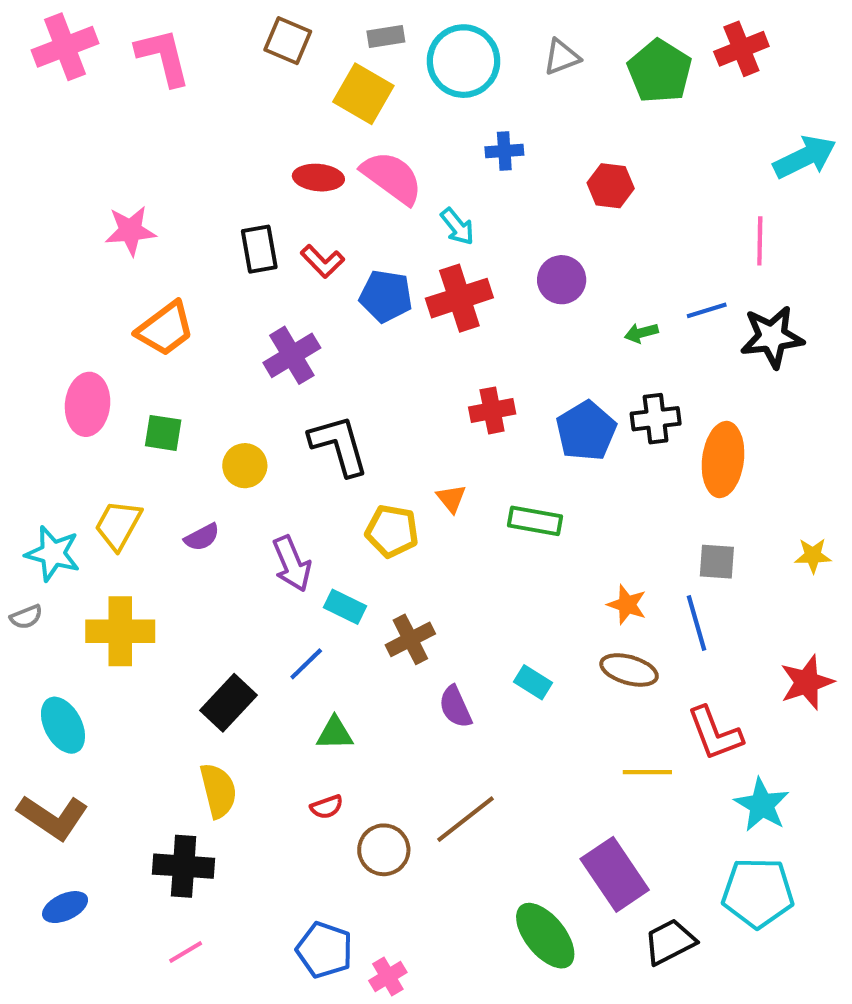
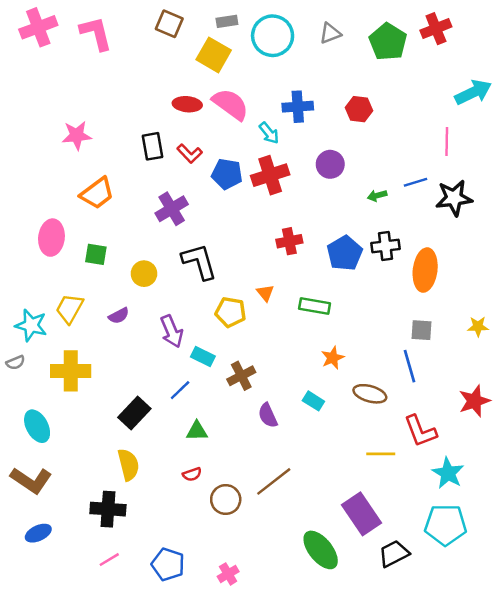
blue cross: (504, 151) -> (298, 107), moved, size x1.4
orange star: (627, 605) -> (333, 358), moved, turned 30
blue pentagon: (325, 950) -> (168, 564), moved

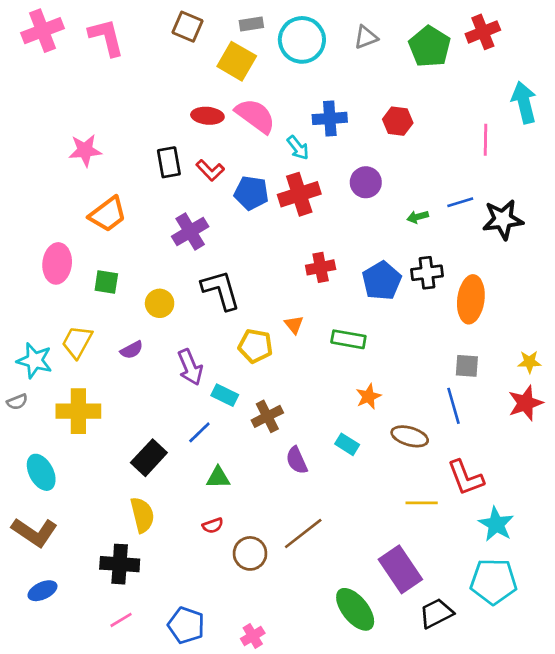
cyan arrow: (473, 92) -> (524, 102), turned -78
pink line: (447, 141) -> (486, 140), moved
red star: (474, 401) -> (525, 403), moved

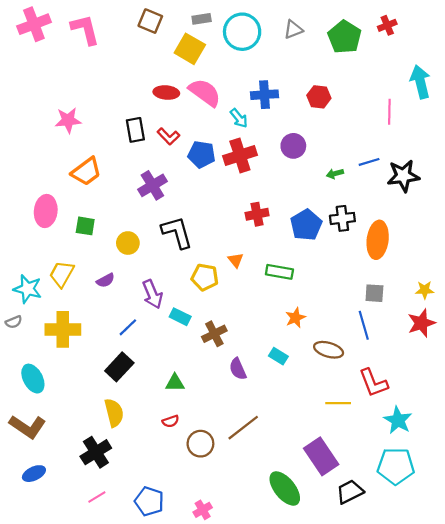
red cross: (483, 32) -> (387, 25), size x0.7
blue line: (199, 432) -> (128, 327), moved
black cross: (120, 564) -> (96, 452), turned -36

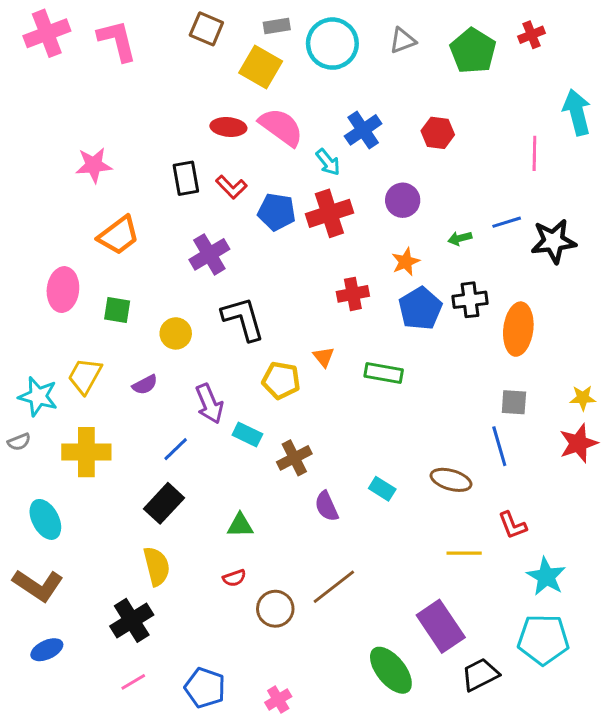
blue cross: (264, 95) -> (363, 130), turned -30
orange star: (295, 318) -> (406, 262), moved
red L-shape: (373, 383) -> (512, 525), size x0.7

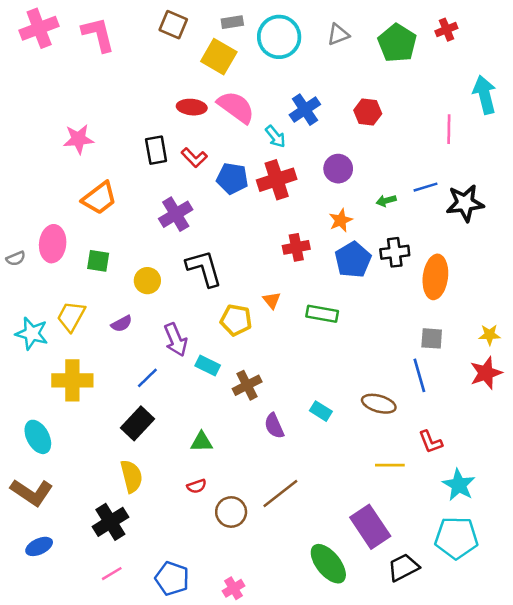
gray semicircle: (19, 442) -> (16, 258), moved

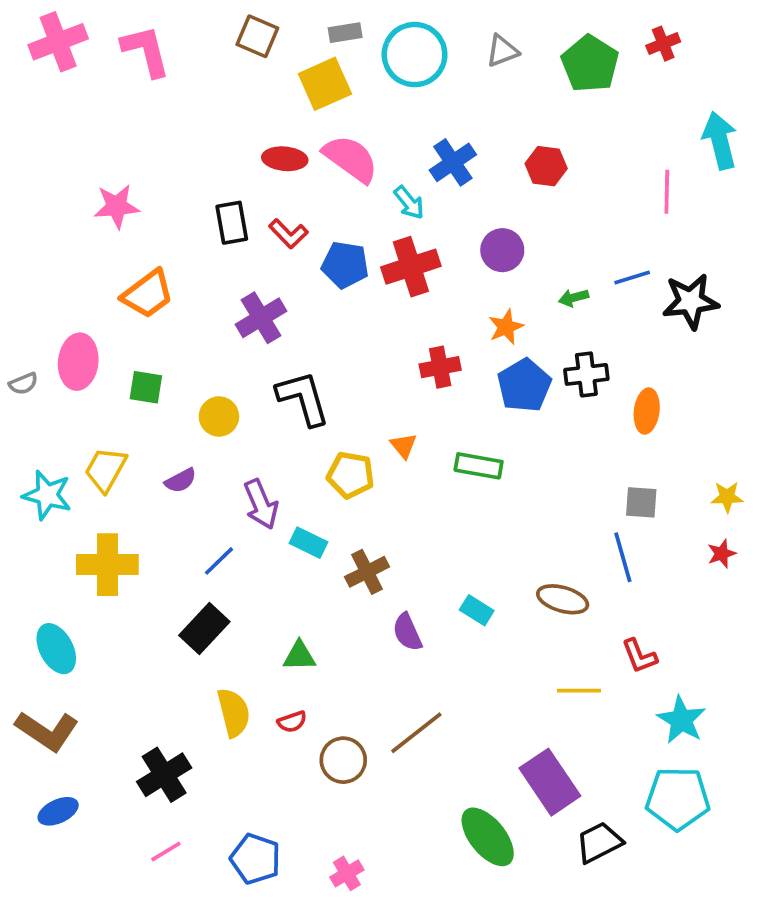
yellow square: (219, 57) -> (325, 84), turned 36
orange ellipse: (435, 277) -> (647, 411), size x0.7
red star: (486, 373) -> (722, 554), size x0.6
yellow semicircle: (131, 476) -> (234, 713), moved

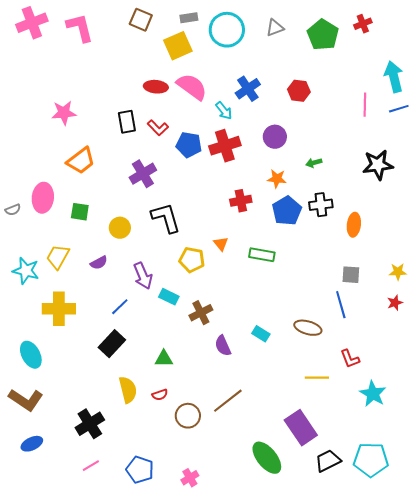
blue line: (632, 278) -> (399, 109), moved
orange star: (506, 327) -> (277, 179), turned 30
cyan pentagon: (678, 799) -> (371, 460), moved

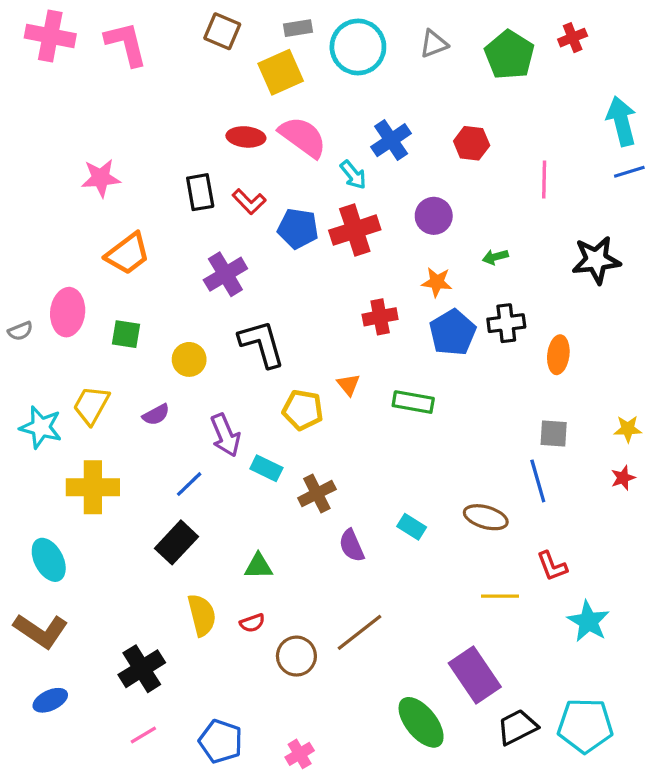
pink cross: (32, 23) -> (50, 36), turned 32
pink line: (365, 105) -> (544, 180), moved

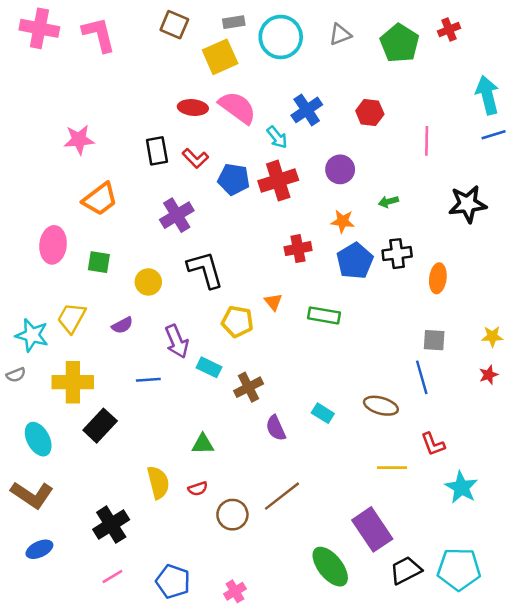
gray semicircle: (20, 331) -> (16, 375), moved
blue line: (189, 484) -> (148, 380), turned 40
black rectangle: (176, 542) -> (100, 426), moved

